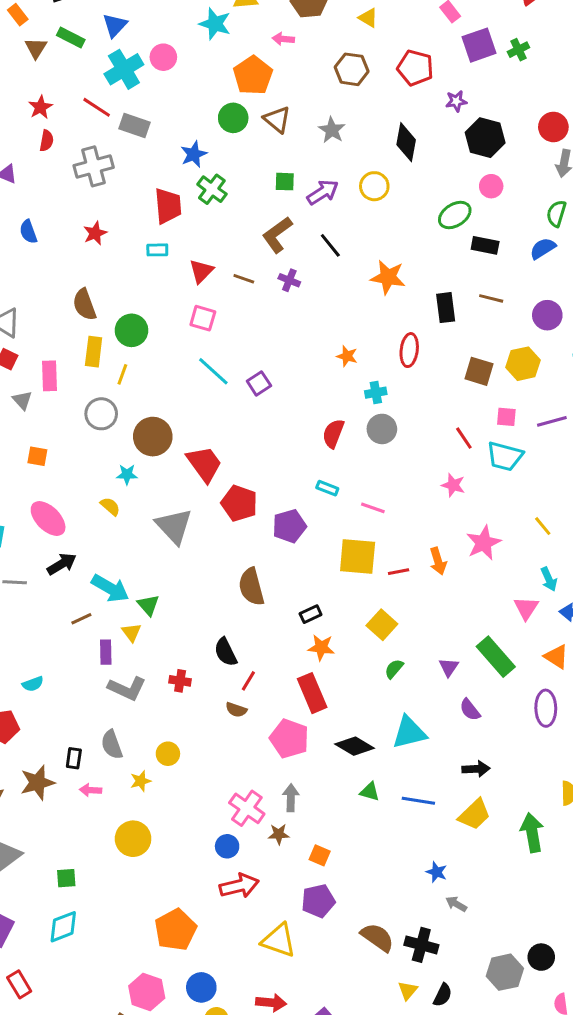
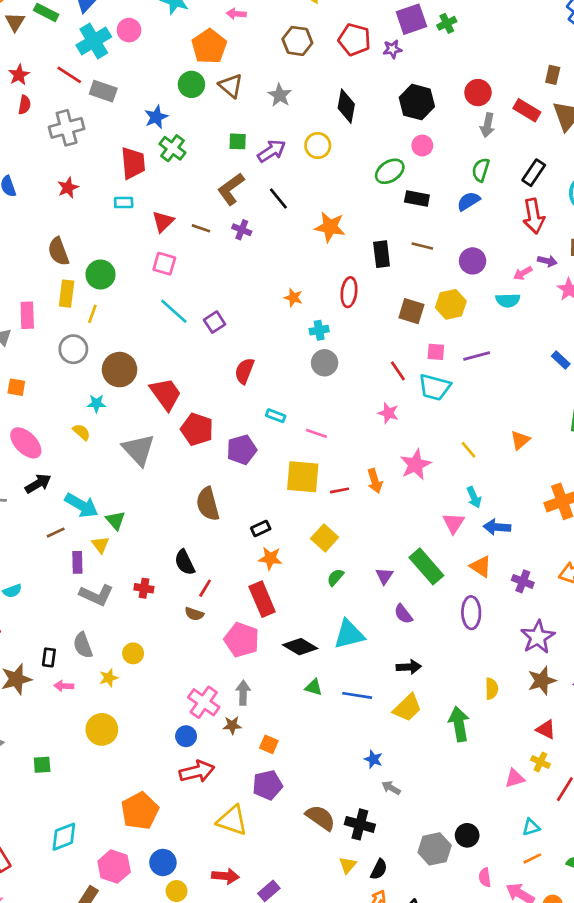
purple star: (456, 101) -> (392, 49), moved
red semicircle: (333, 434) -> (244, 371), moved
cyan diamond: (63, 927) -> (64, 837), moved

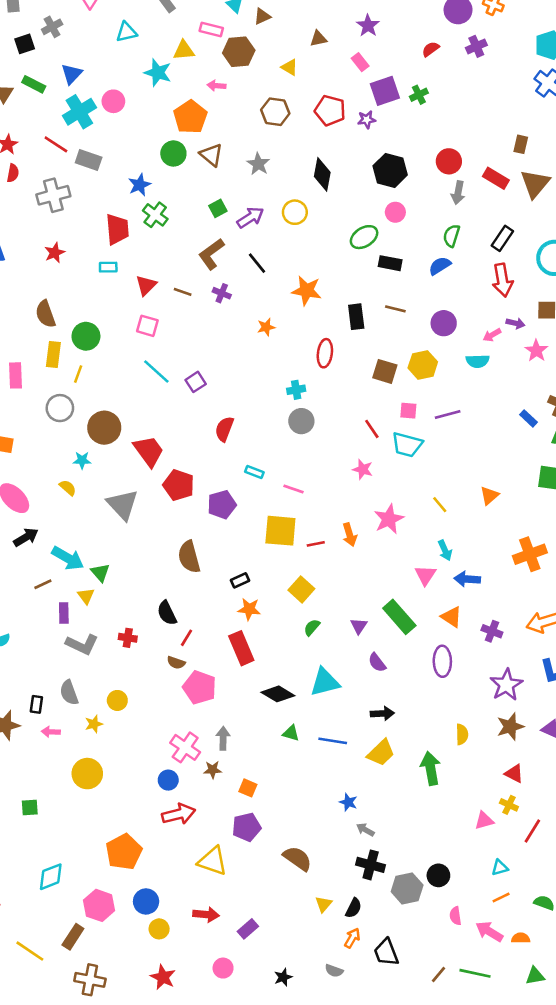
green square: (238, 141) -> (218, 208), turned -30
orange star: (293, 298) -> (266, 327), moved, turned -30
pink pentagon: (242, 640) -> (200, 687), moved
black cross: (360, 824) -> (371, 865), moved

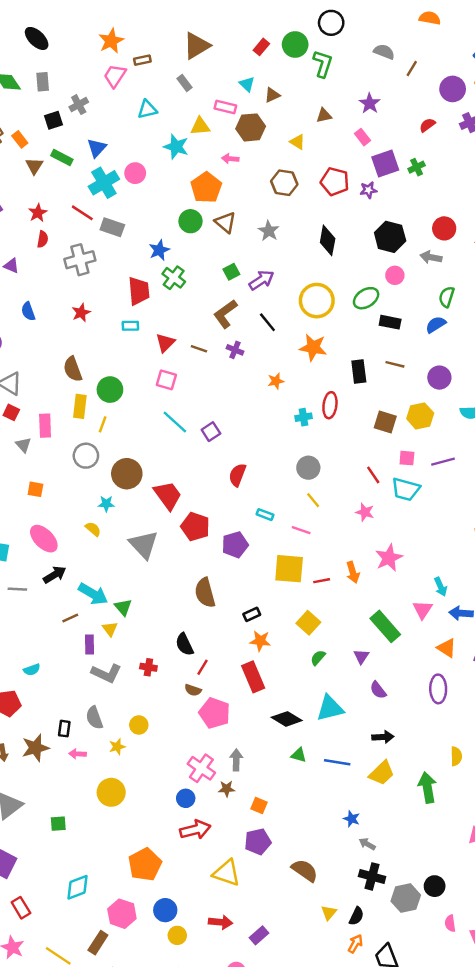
gray arrow: (458, 193) -> (431, 257), moved, turned 90
yellow circle: (295, 212) -> (317, 301), moved, size x1.5
cyan cross: (296, 390) -> (304, 417), moved
yellow line: (440, 505) -> (313, 500), moved
green rectangle: (399, 617) -> (385, 626), moved

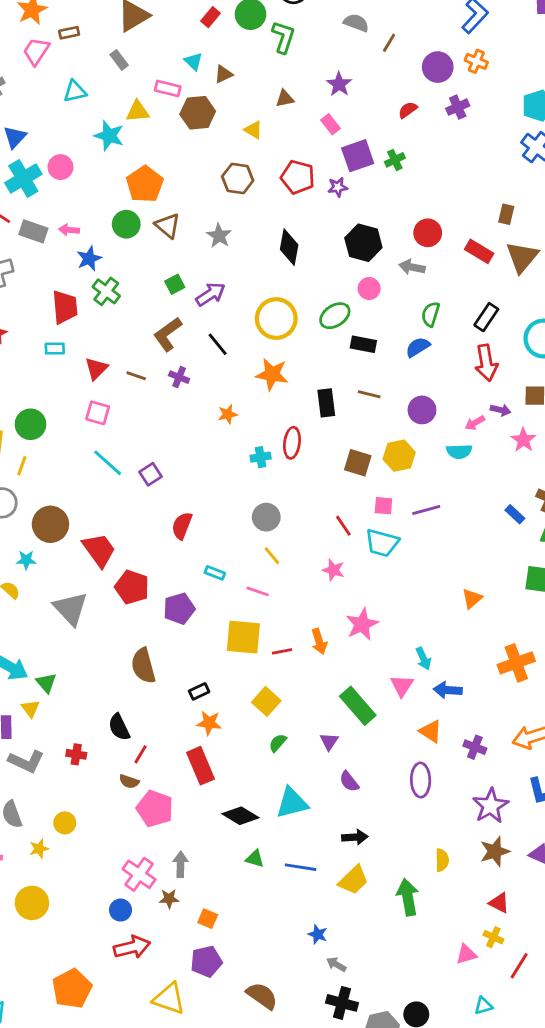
pink arrow: (230, 159) -> (69, 230), moved

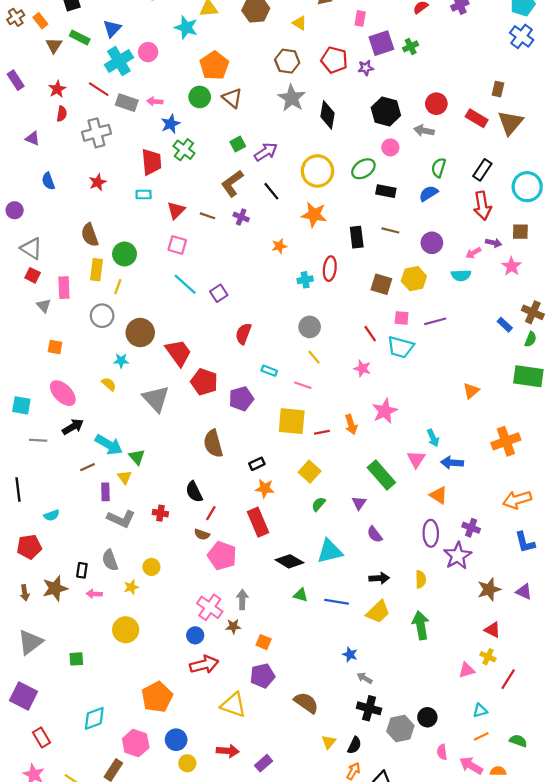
pink rectangle: (331, 124) -> (360, 18), turned 48
gray star: (219, 236) -> (292, 98), moved, size x1.4
purple cross: (475, 747) -> (471, 528), moved
purple star: (491, 806) -> (458, 556), moved
yellow semicircle: (442, 860) -> (421, 579), moved

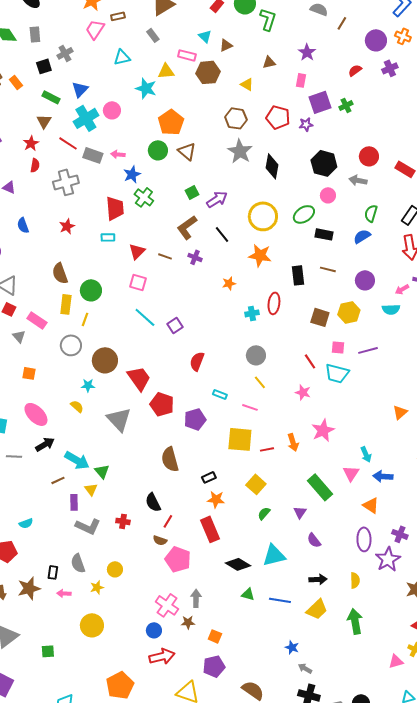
brown triangle: (54, 45) -> (44, 121), moved
pink rectangle: (64, 288) -> (37, 320), turned -54

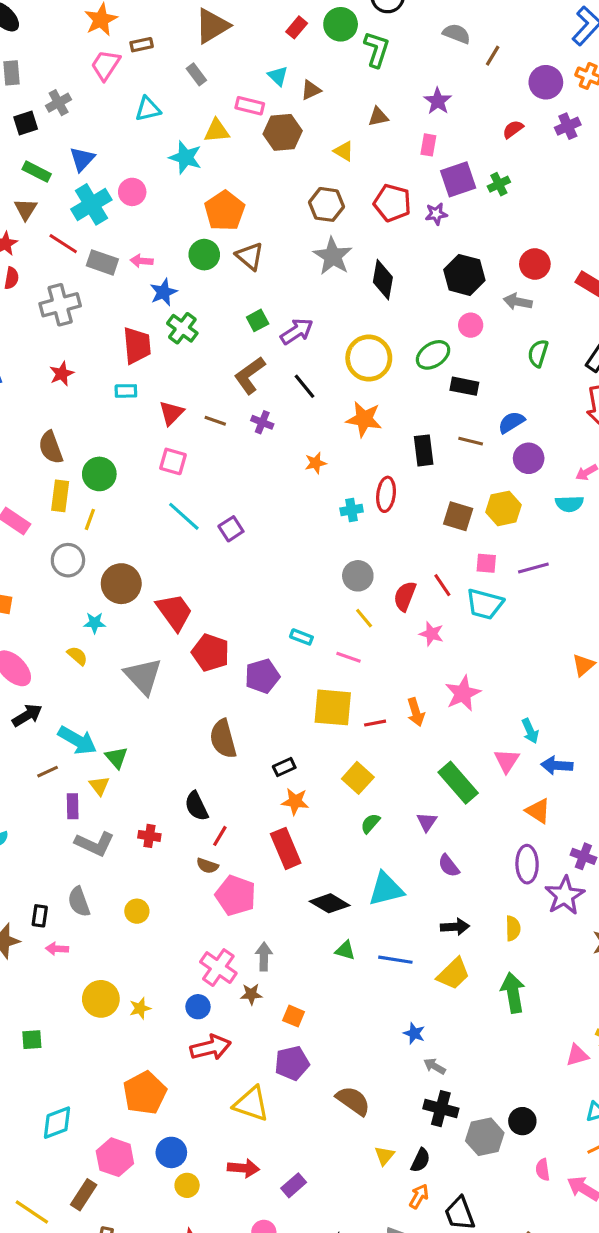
blue semicircle: (362, 236) -> (511, 422), moved
red semicircle: (197, 361) -> (405, 596), moved
yellow star: (97, 587) -> (140, 1008), moved

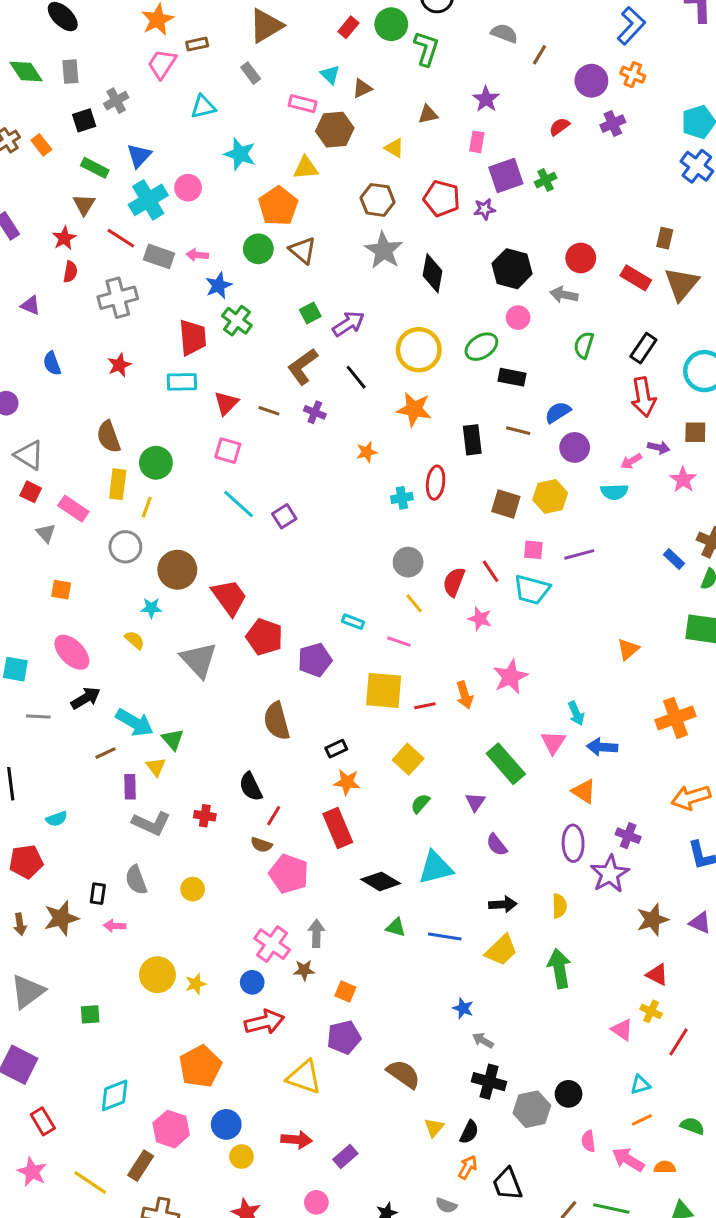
yellow triangle: (217, 131) -> (306, 168), moved
cyan rectangle: (126, 391) -> (182, 382), size x1.4
pink triangle: (577, 1055) -> (622, 1030), turned 50

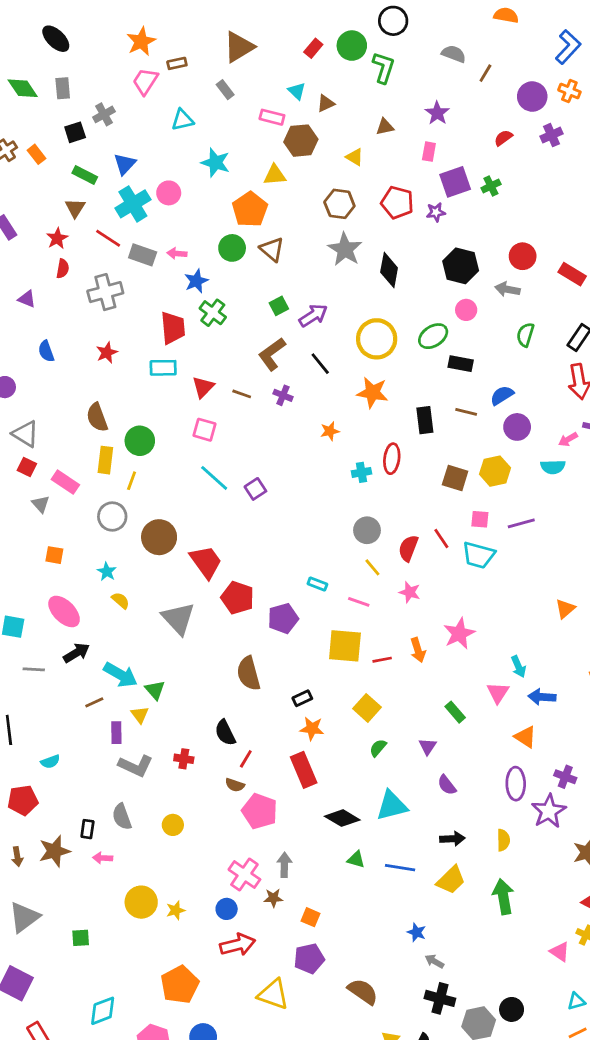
cyan star: (151, 608) -> (107, 572), moved, turned 30
pink star: (480, 619) -> (410, 592), moved
green rectangle: (506, 764) -> (455, 712), size x0.6

